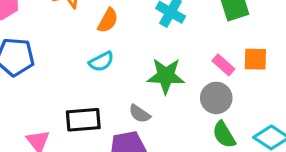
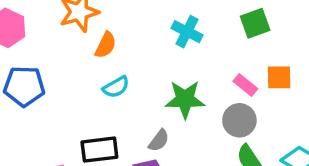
orange semicircle: (108, 20) -> (106, 45), moved
gray semicircle: (140, 114) -> (159, 141), turned -85

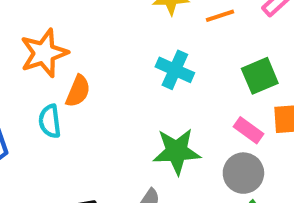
green square: (255, 23) -> (260, 76), moved
cyan semicircle: (116, 87) -> (50, 121), moved, turned 116

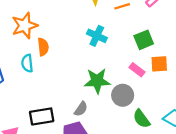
orange semicircle: (78, 91) -> (43, 47), turned -30
gray circle: (243, 173) -> (123, 95), moved

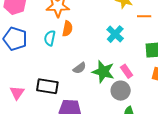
pink rectangle: (137, 70) -> (127, 71), moved
gray semicircle: (81, 109) -> (80, 68), moved

